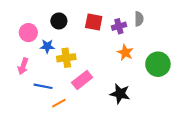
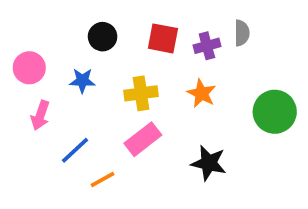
pink circle: (28, 33) -> (29, 68), moved
orange star: (125, 53) -> (201, 93), moved
yellow cross: (66, 58) -> (141, 93), moved
blue line: (43, 86) -> (75, 150), turned -54

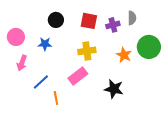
yellow cross: (141, 93) -> (87, 51), moved
orange star: (201, 93) -> (124, 55), moved
green circle: (275, 112) -> (149, 47), moved
orange line: (103, 180) -> (56, 98), turned -72

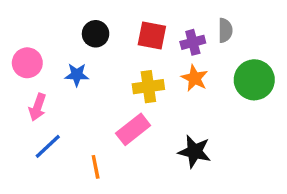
orange star: (124, 55) -> (195, 78), moved
blue line: (41, 82) -> (48, 146), moved

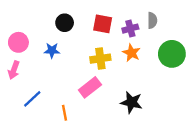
pink arrow: (38, 107) -> (14, 70), moved

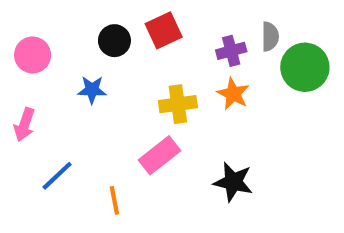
red square: (103, 24) -> (164, 30), moved, turned -36
pink circle: (18, 42) -> (33, 55), moved
green circle: (172, 54) -> (305, 67), moved

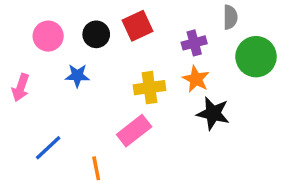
gray semicircle: (270, 37) -> (230, 17), moved
pink circle: (33, 55) -> (48, 36), moved
pink arrow: (24, 125) -> (21, 88), moved
black star: (233, 182) -> (213, 113), moved

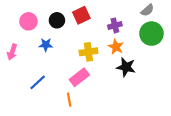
gray semicircle: (230, 17) -> (147, 10), moved, turned 48
blue line: (48, 148) -> (38, 82), moved
orange line: (96, 168) -> (69, 100), moved

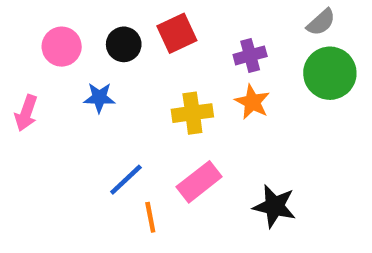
black star: (126, 67) -> (274, 206), moved
pink rectangle: (79, 77) -> (199, 182), moved
blue line: (38, 82) -> (126, 180), moved

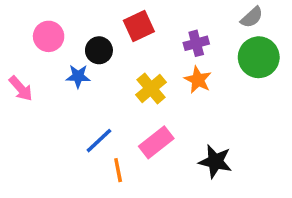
black circle: (124, 44) -> (99, 50), moved
pink arrow: (26, 113) -> (21, 88), turned -60
yellow cross: (192, 113) -> (151, 88), turned -32

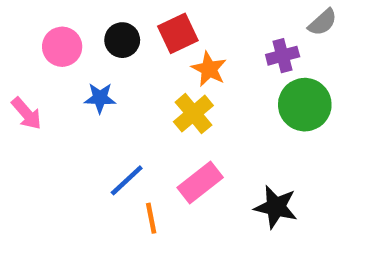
purple cross: (196, 43) -> (283, 56), moved
black circle: (99, 50) -> (122, 40), moved
green circle: (259, 57) -> (305, 105), moved
orange star: (198, 80) -> (209, 69), moved

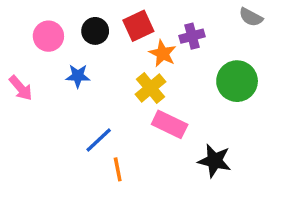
gray semicircle: (323, 22) -> (251, 17), turned 70
purple cross: (283, 56) -> (192, 36), moved
pink rectangle: (200, 183) -> (170, 124), moved, turned 64

